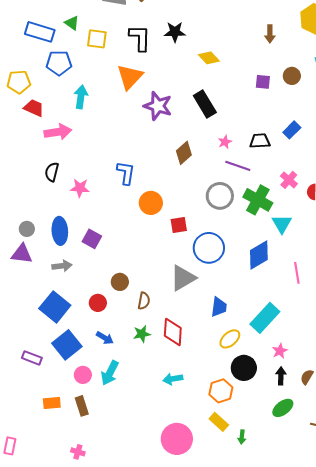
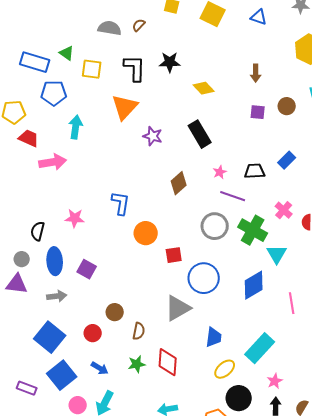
brown arrow: (270, 34) -> (256, 73), moved
purple star: (158, 106) -> (153, 136), size x0.7
black semicircle: (52, 172) -> (38, 231), moved

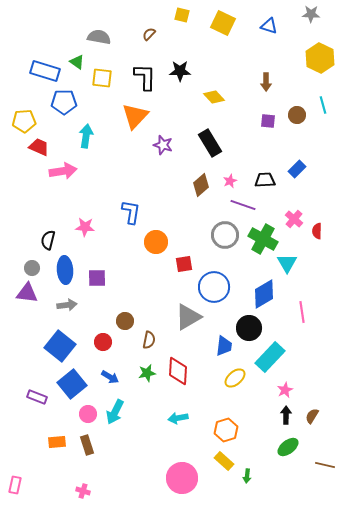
gray semicircle: (110, 28) -> (99, 37), moved
brown diamond: (179, 183) -> (201, 185), moved
purple square: (87, 269) -> (97, 278), turned -30
black circle: (239, 398) -> (249, 328), moved

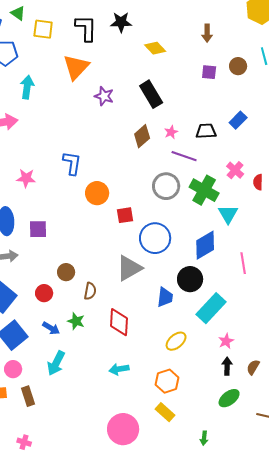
green star: (147, 373) -> (76, 321), moved, turned 30
yellow ellipse: (235, 378) -> (176, 341), moved
pink circle: (88, 414) -> (13, 369), moved
green arrow: (247, 476) -> (204, 438), moved

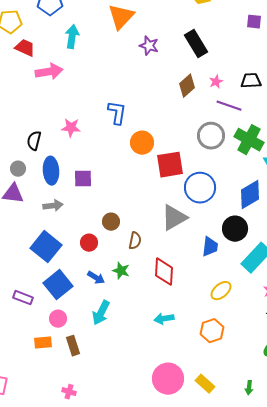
red square: (125, 215) -> (170, 165), size x1.6
yellow rectangle: (165, 412) -> (205, 384), moved

